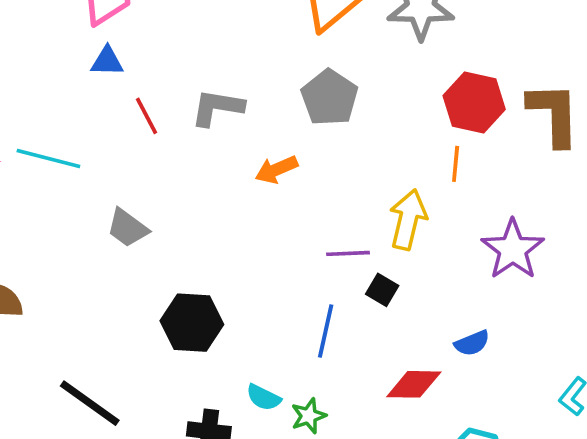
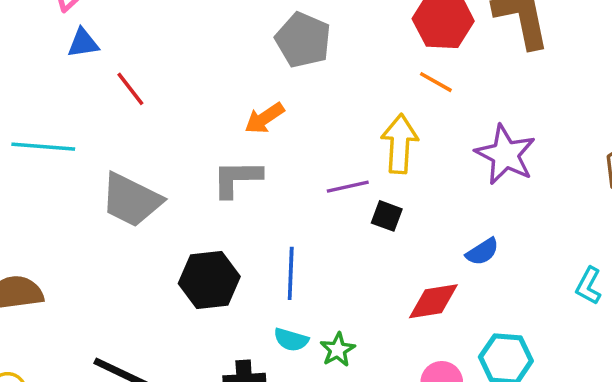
gray L-shape: (217, 107) -> (237, 178), moved
orange line: (456, 164) -> (436, 82), turned -56
gray trapezoid: (127, 228) -> (131, 200), size x1.5
blue line: (326, 331) -> (291, 273), moved

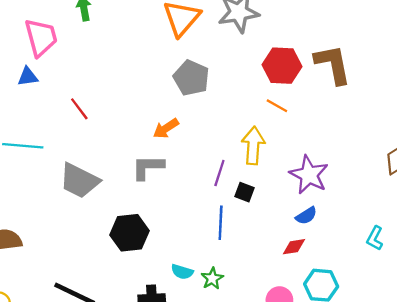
blue triangle: (83, 43) -> (28, 77), moved
purple star: (505, 155) -> (309, 175), moved
purple line: (348, 187) -> (219, 173), turned -60
blue line: (291, 273) -> (221, 223), moved
red diamond: (433, 301) -> (294, 247), moved, size x0.7

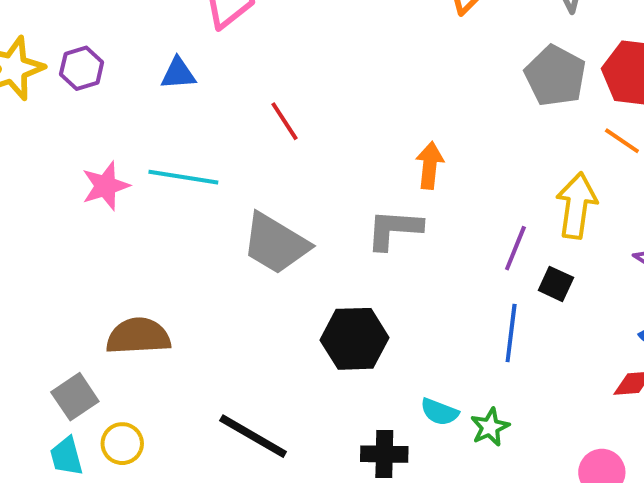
blue triangle: (28, 77) -> (178, 74), moved
gray pentagon: (191, 78) -> (555, 76), moved
orange arrow: (166, 128) -> (430, 165), turned 125

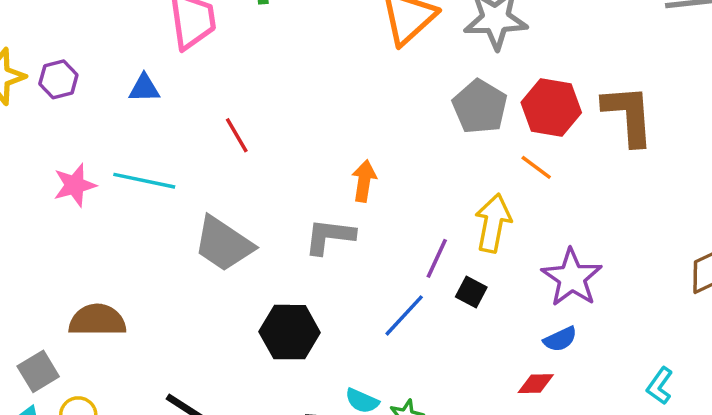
blue line: (511, 333) -> (404, 315), moved, turned 33

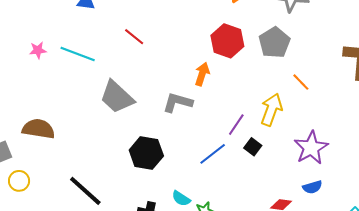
red hexagon: (551, 107) -> (227, 41), moved
red line: (237, 135) -> (134, 37), turned -30
pink star: (75, 185) -> (38, 50), size x0.7
blue semicircle: (560, 339) -> (312, 187), moved

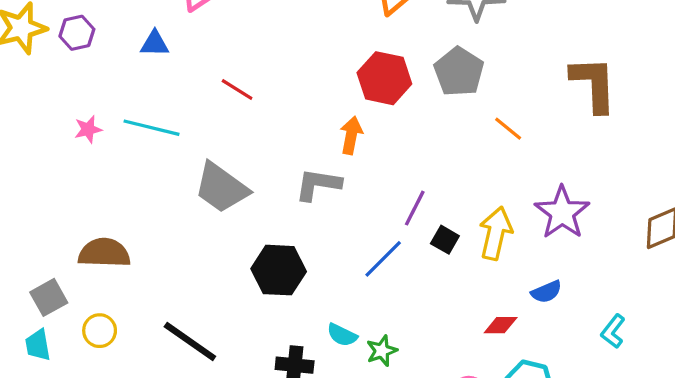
yellow arrow: (271, 110) -> (496, 233), moved
purple star: (311, 148) -> (562, 213), moved
yellow circle: (19, 181) -> (100, 331), moved

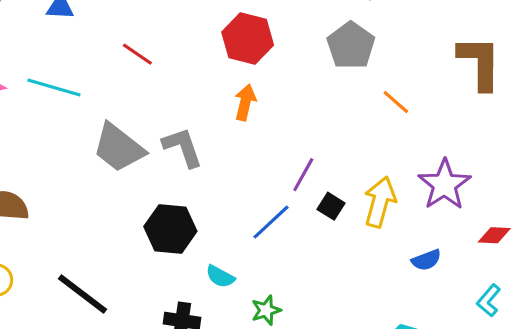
red hexagon: (384, 78) -> (248, 39), moved
gray L-shape: (318, 184) -> (183, 147), moved, turned 60
red diamond: (501, 325) -> (494, 235), moved
cyan semicircle: (342, 335) -> (220, 276), moved

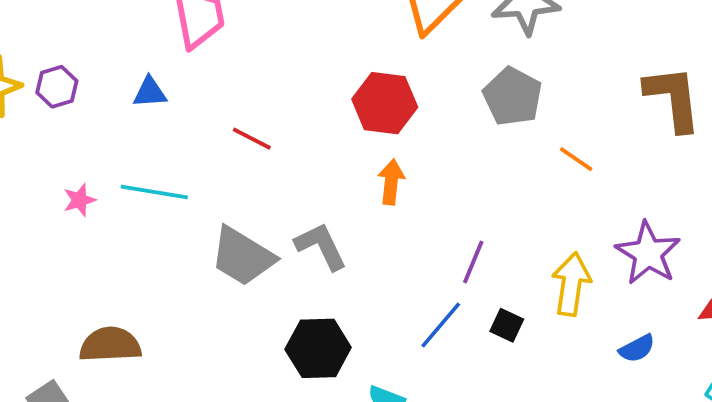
black square: (331, 206) -> (507, 325), moved

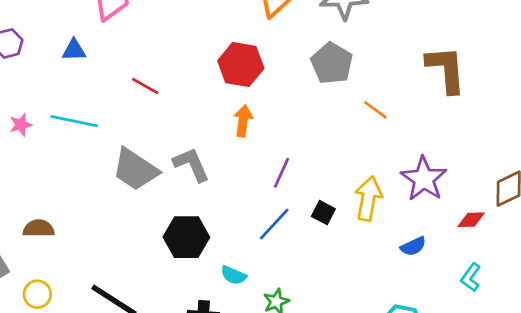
purple line: (473, 262) -> (281, 173), moved
black square: (507, 325) -> (323, 213), moved
brown semicircle: (110, 345) -> (39, 228), size x0.7

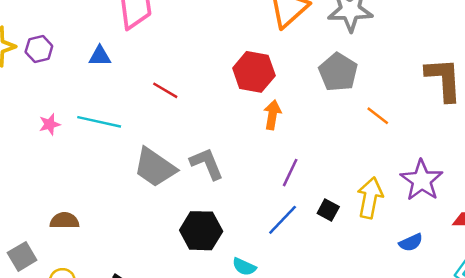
orange arrow: (243, 121) -> (272, 115), moved

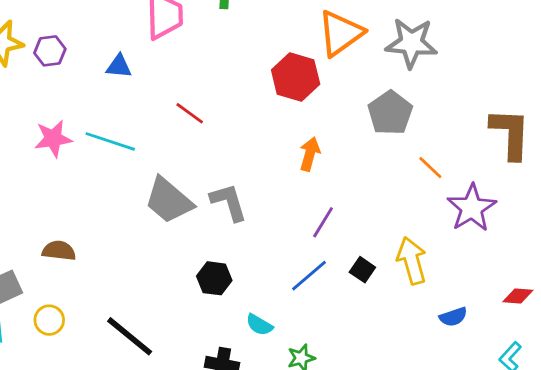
red hexagon: (254, 72) -> (296, 77), moved
pink star: (50, 124) -> (53, 139), size x1.5
purple star: (422, 180) -> (472, 208), moved
yellow arrow: (370, 198) -> (412, 261), turned -33
black hexagon: (201, 231) -> (214, 278), size x0.7

